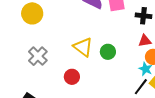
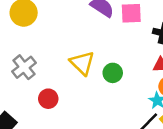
red circle: (72, 77) -> (48, 99), moved

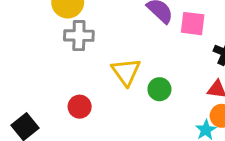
gray cross: (24, 67) -> (79, 36), moved, turned 30

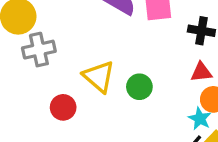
red circle: (80, 107) -> (63, 107), moved

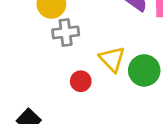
green circle: (139, 87) -> (144, 70), size x1.5

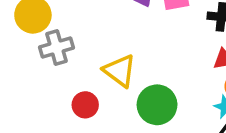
green circle: (144, 70) -> (157, 105), moved

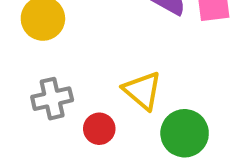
gray cross: (56, 47) -> (52, 99), moved

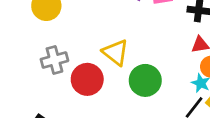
red circle: (99, 129) -> (87, 79), size x1.5

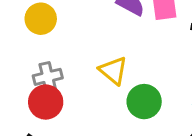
red circle: (87, 79) -> (46, 102), moved

